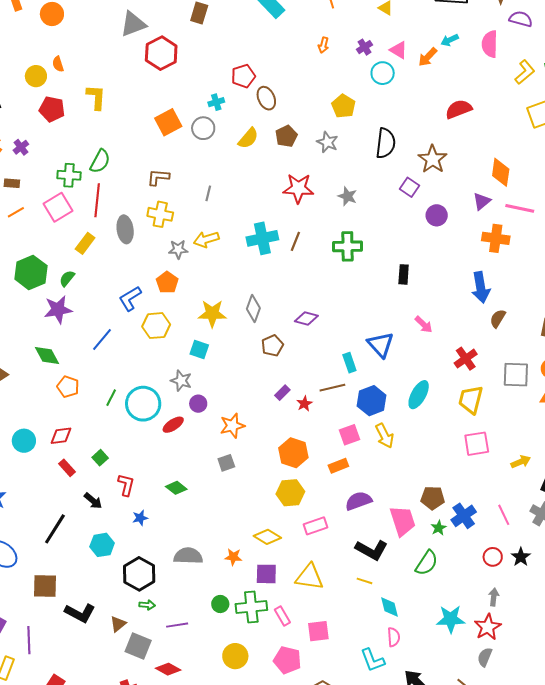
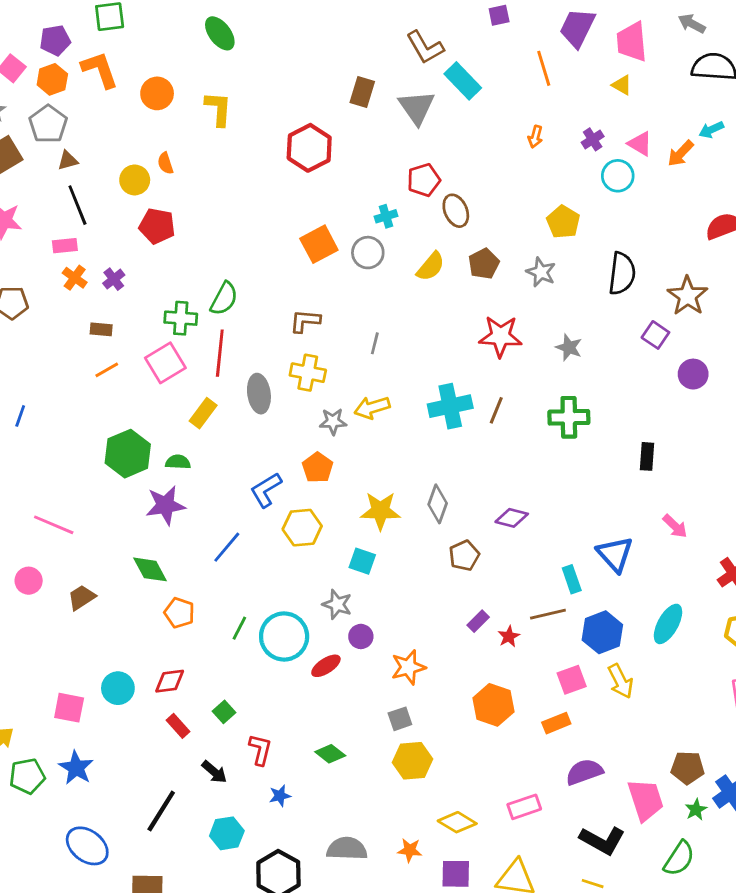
gray triangle: (133, 24) -> (417, 107), moved, turned -44
yellow L-shape: (96, 97) -> (218, 109), moved
green semicircle: (67, 278) -> (178, 462), turned 54
yellow hexagon: (290, 493) -> (413, 761), moved

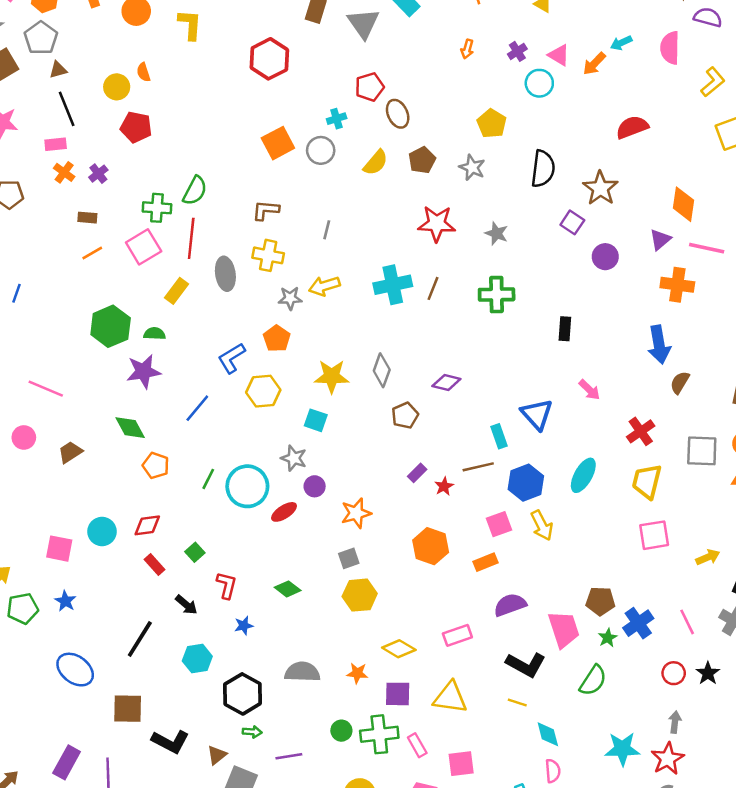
blue star: (76, 768) -> (65, 601), size x0.7

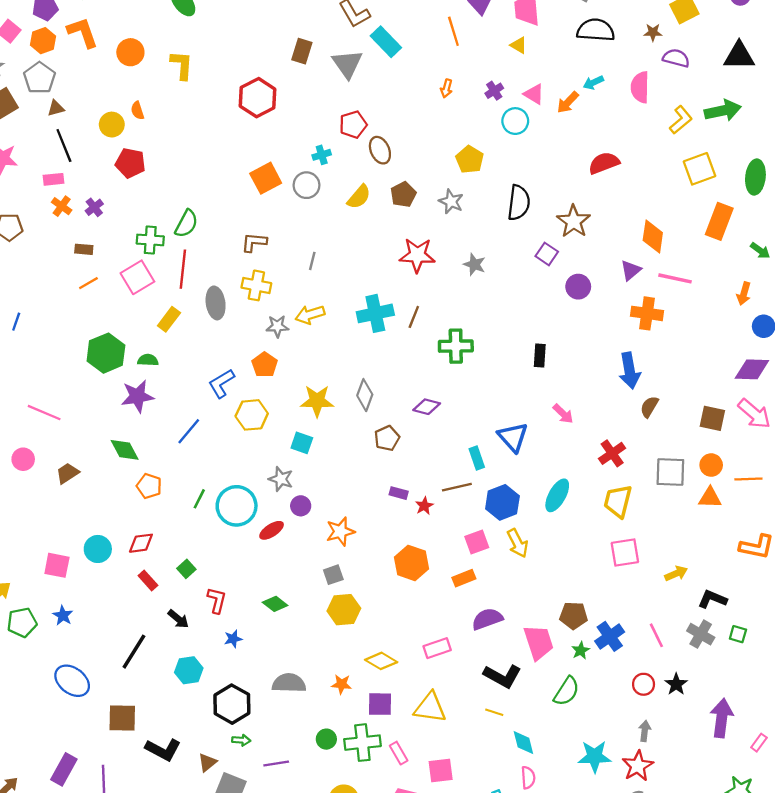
green cross: (497, 295) -> (456, 346), moved
purple rectangle: (417, 473) -> (399, 493), turned 60

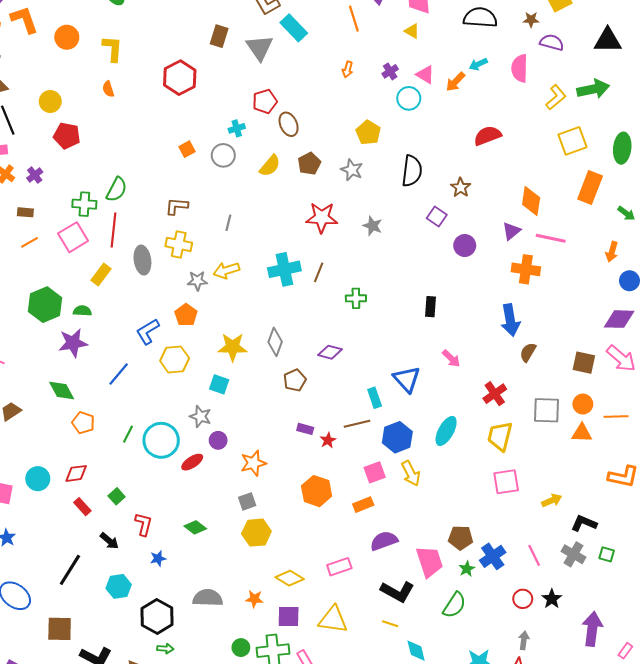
orange semicircle: (137, 111) -> (108, 89), moved
orange square: (266, 178) -> (187, 149), size x0.6
brown star: (574, 221) -> (461, 187), size x0.7
green cross: (456, 346) -> (356, 298), size x0.7

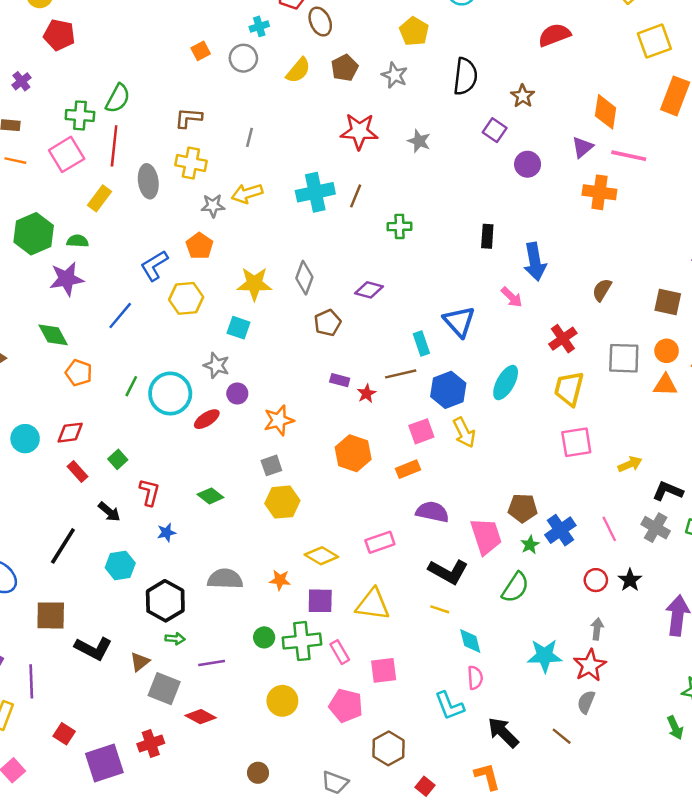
orange line: (30, 242) -> (15, 161), turned 42
blue arrow: (510, 320) -> (535, 262), moved
purple semicircle: (384, 541) -> (432, 512), turned 32

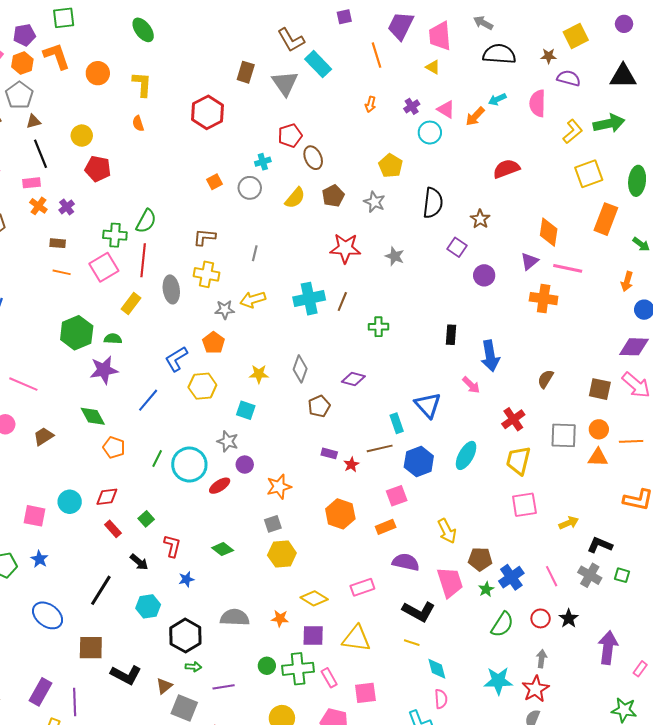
yellow star: (254, 284) -> (259, 374), size x0.7
yellow arrow: (464, 433) -> (447, 531), moved
green semicircle: (515, 587) -> (502, 624), moved

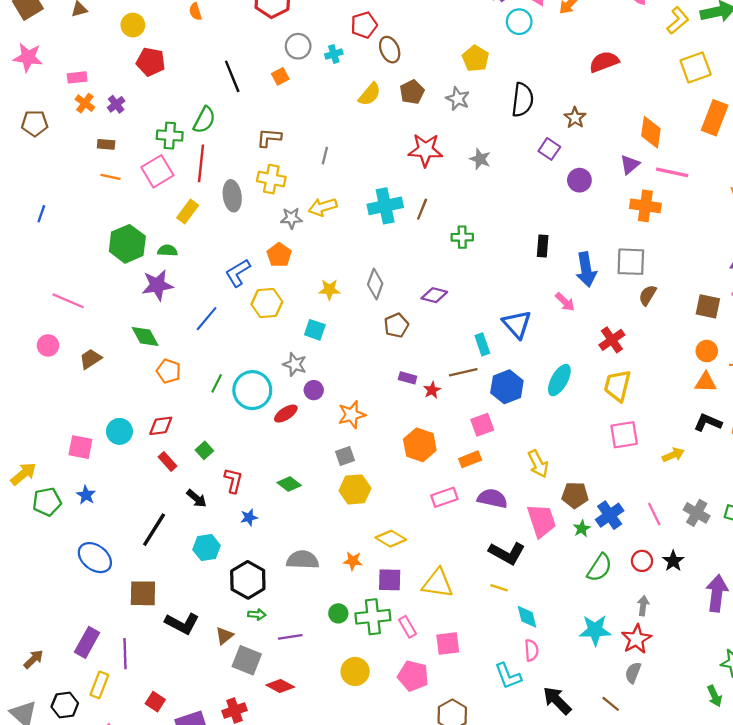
black line: (40, 154) -> (232, 76), moved
gray circle: (250, 188) -> (298, 46), moved
gray square: (564, 435) -> (631, 262), moved
black L-shape: (600, 545) -> (708, 422), moved
pink rectangle: (362, 587) -> (444, 497), moved

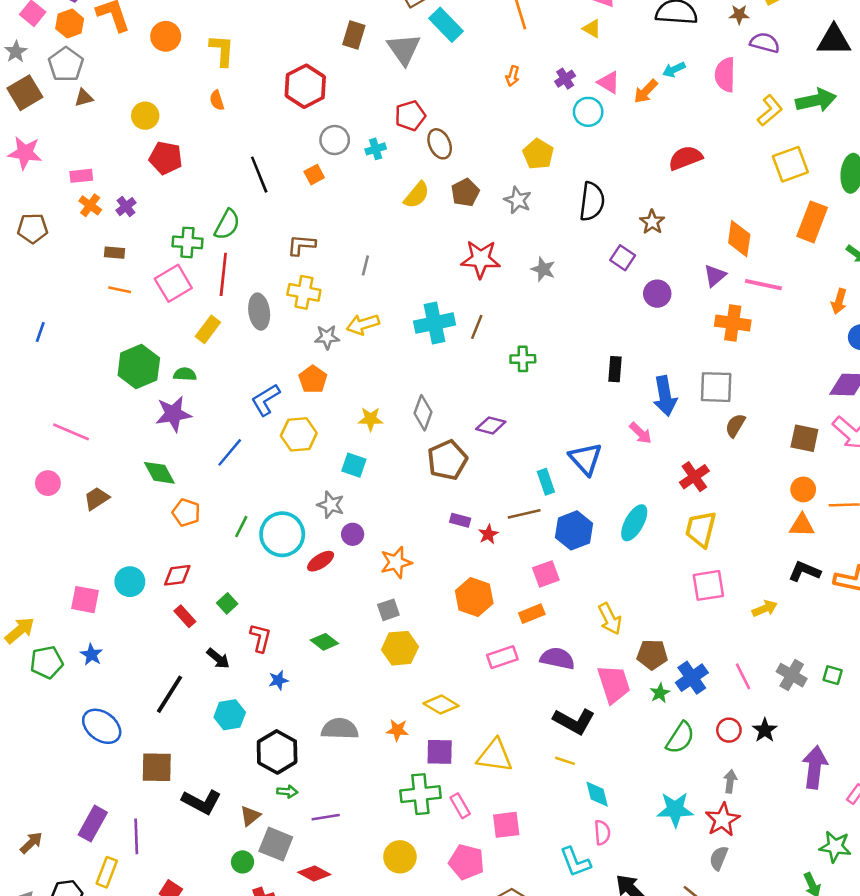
brown pentagon: (396, 325) -> (447, 460), size x1.4
green circle: (338, 613) -> (242, 862), moved

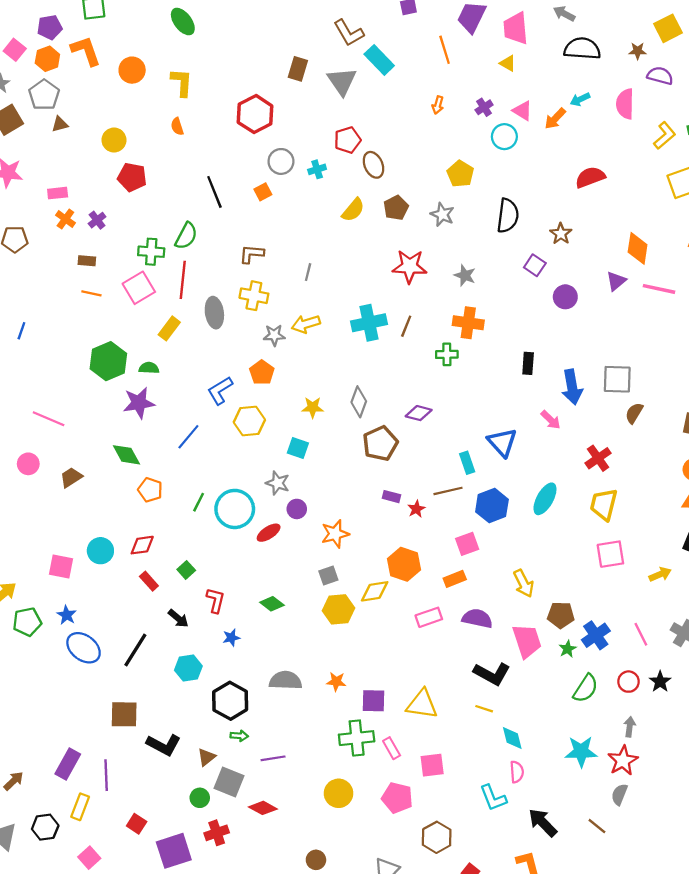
orange cross: (733, 323) -> (468, 323), moved
yellow diamond: (441, 705) -> (375, 591), moved, turned -40
blue ellipse: (102, 726) -> (84, 648), moved

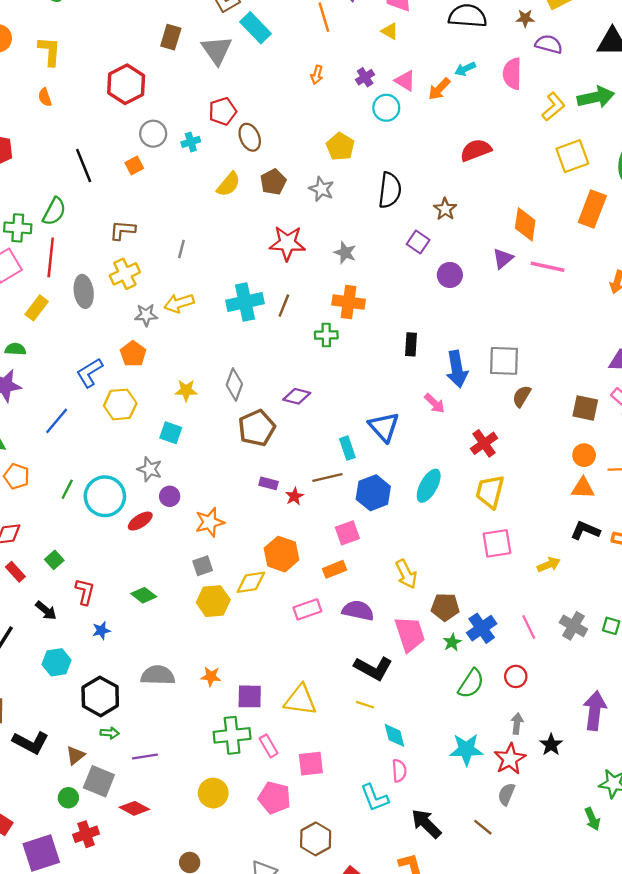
yellow cross: (254, 296) -> (125, 274), turned -36
black star: (660, 682) -> (551, 745), moved

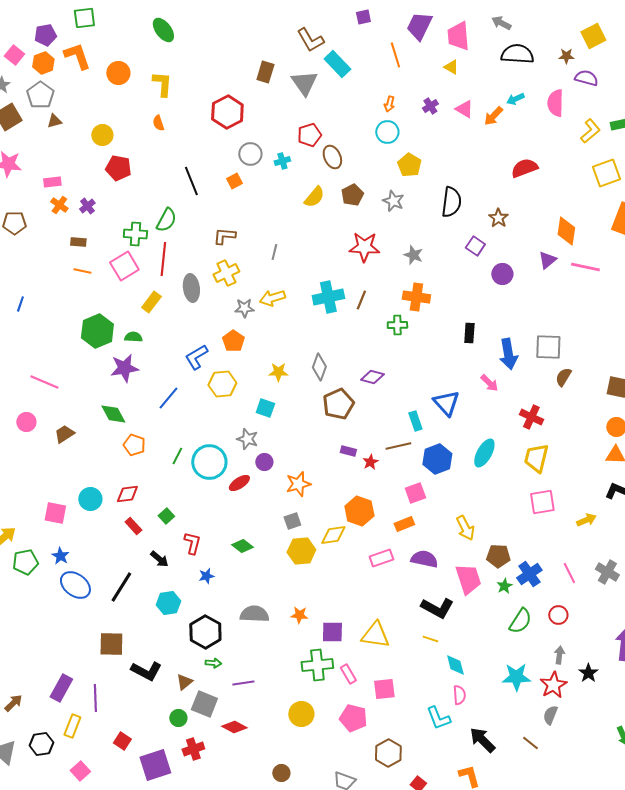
cyan circle: (386, 108) -> (387, 132), moved
red cross: (484, 443) -> (531, 417), turned -30

